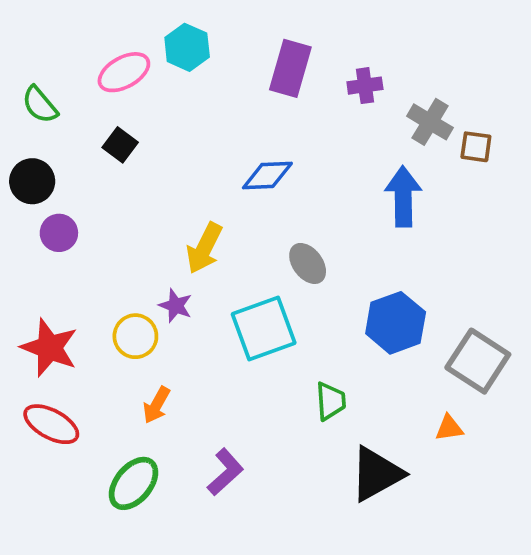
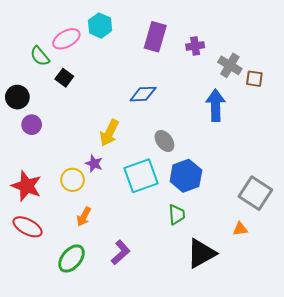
green semicircle: (40, 105) -> (40, 56), moved
blue hexagon: (396, 323) -> (186, 176), moved

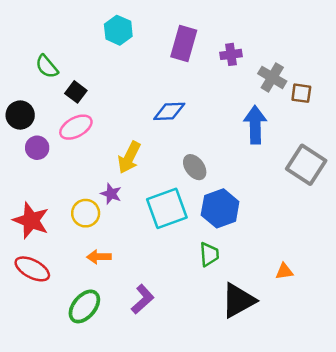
pink ellipse: (66, 39) -> (76, 127), moved
gray square: (255, 193) -> (306, 165), moved
orange arrow: (84, 217) -> (99, 257), turned 60

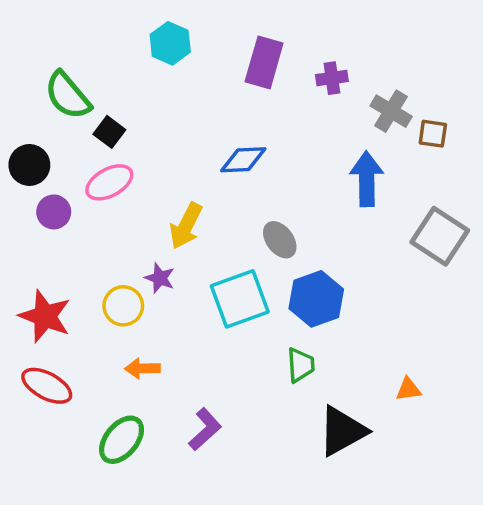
green semicircle: (47, 67) -> (68, 95), size x1.4

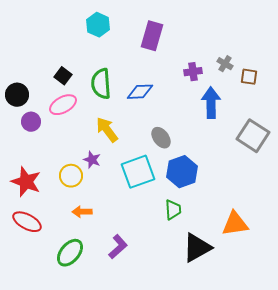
purple cross: (332, 78) -> (193, 72), moved
green semicircle: (68, 95) -> (101, 84), moved, turned 36
gray cross: (391, 111) -> (225, 64), size x0.7
yellow arrow: (186, 226) -> (107, 130), turned 116
orange triangle: (408, 389) -> (235, 224), size x1.8

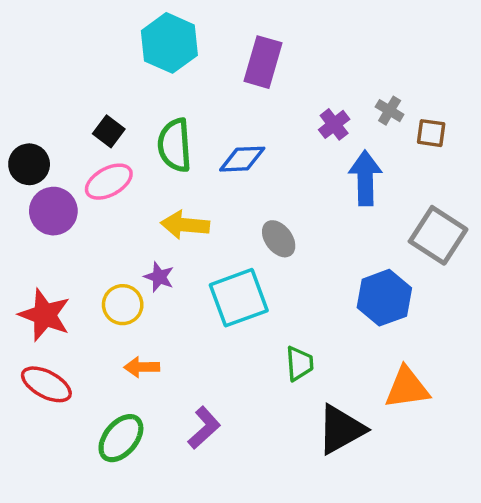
cyan hexagon: (98, 25) -> (169, 43), size x1.4
purple cross: (193, 72) -> (334, 124), turned -30
purple circle: (31, 122) -> (53, 211), size x1.4
yellow arrow: (107, 130) -> (185, 225), turned -48
blue hexagon: (182, 172) -> (384, 298), moved

